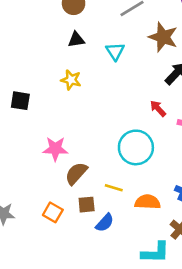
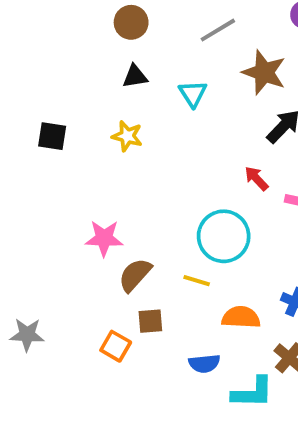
black square: (20, 101) -> (52, 136), moved
yellow line: (114, 188) -> (197, 281), moved
orange square: (53, 212) -> (116, 346), moved
blue semicircle: (105, 223) -> (204, 364), moved, turned 42

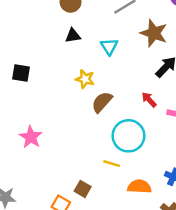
yellow star: (127, 136) -> (85, 79), moved
pink star: (104, 238) -> (31, 137), moved, turned 30
brown semicircle: (135, 275) -> (102, 102), moved
brown square: (150, 321) -> (83, 189), turned 35

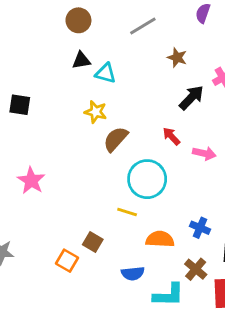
brown star: (154, 33) -> (177, 58), size x0.6
cyan triangle: (109, 46) -> (106, 73), moved, turned -42

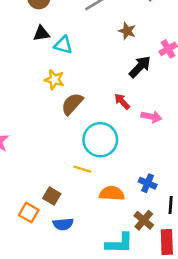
blue semicircle: (133, 273) -> (63, 224), moved

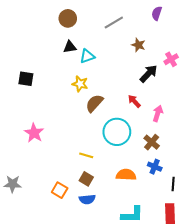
cyan triangle: (63, 45) -> (87, 56), turned -35
pink arrow: (151, 117) -> (158, 113), turned -84
yellow line: (82, 169) -> (86, 155), moved
brown square: (52, 196) -> (86, 179), moved
brown cross: (144, 220) -> (152, 142), moved

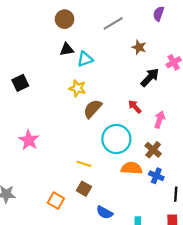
black square: (26, 79) -> (20, 83), turned -35
orange semicircle: (126, 175) -> (131, 168), moved
blue semicircle: (87, 199) -> (104, 212), moved, turned 35

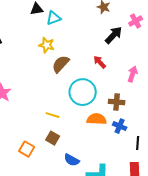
pink arrow: (160, 120) -> (133, 74), moved
brown cross: (153, 150) -> (117, 102), turned -35

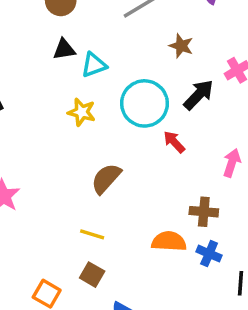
brown semicircle: (61, 64) -> (106, 178), moved
cyan circle: (83, 92) -> (144, 103), moved

